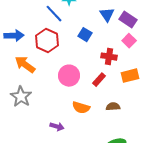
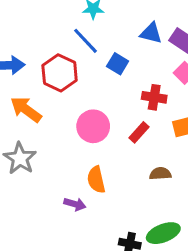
blue line: (54, 14) -> (86, 41), moved
blue triangle: (107, 15) -> (151, 33), turned -42
orange semicircle: (81, 108) -> (96, 180), moved, turned 60

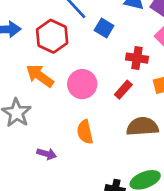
orange arrow: (26, 109) -> (40, 76), moved
brown semicircle: (160, 174) -> (142, 126), size x1.6
purple arrow: (75, 204) -> (47, 154), moved

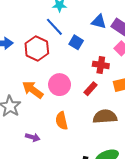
orange arrow: (40, 76) -> (33, 90), moved

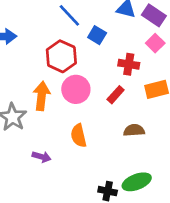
red hexagon: (37, 48) -> (61, 56), moved
orange arrow: (33, 90) -> (42, 96), turned 60
brown semicircle: (105, 117) -> (134, 130), size x0.7

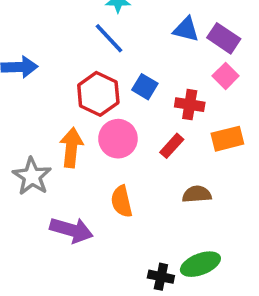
blue square: (97, 35) -> (145, 87), moved
purple arrow: (42, 157) -> (71, 230), size x1.6

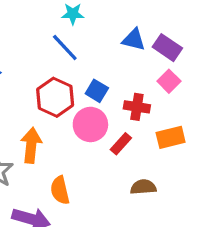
pink circle: (118, 139) -> (90, 124), moved
orange semicircle: (122, 201) -> (60, 190), moved

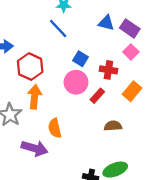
red hexagon: (55, 97) -> (30, 67), moved
orange rectangle: (171, 137) -> (132, 91), turned -36

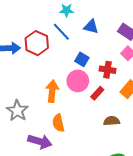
blue triangle: (106, 23) -> (91, 27), moved
red hexagon: (30, 67) -> (37, 43), moved
orange arrow: (35, 97) -> (52, 91), moved

